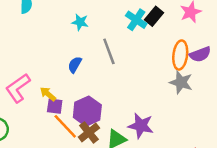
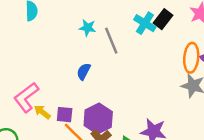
gray line: (109, 51) -> (111, 41), moved
yellow arrow: (48, 94) -> (42, 112), moved

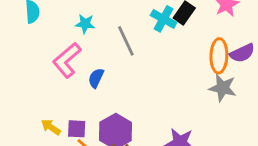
cyan star: (88, 28) -> (85, 24), moved
pink L-shape: (26, 97) -> (67, 60), moved

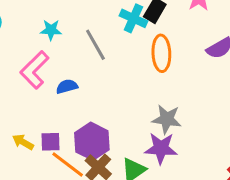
orange ellipse: (219, 56) -> (161, 53), moved
blue semicircle: (96, 78) -> (67, 86), turned 54
gray star: (223, 88) -> (167, 119), moved

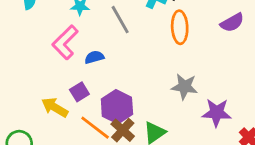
yellow arrow: (23, 142) -> (55, 107), size x1.4
purple square: (51, 142) -> (79, 92), moved, turned -30
purple star: (161, 148) -> (217, 113), moved

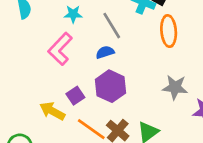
blue semicircle: (94, 57) -> (105, 52), moved
purple hexagon: (117, 107) -> (110, 86), moved

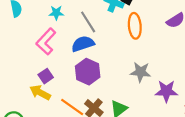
blue semicircle: (105, 52) -> (83, 44), size x1.5
purple square: (75, 96) -> (46, 76), moved

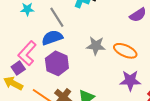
orange ellipse: (135, 26) -> (125, 51), moved, turned -60
pink L-shape: (46, 41) -> (27, 53), moved
gray star: (141, 72) -> (96, 46), moved

